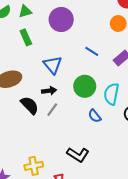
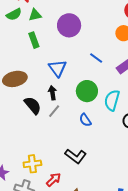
black arrow: (49, 91) -> (52, 93), turned -96
blue semicircle: (95, 116) -> (85, 120), moved

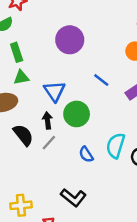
green triangle: (35, 15) -> (21, 77), moved
green rectangle: (34, 40) -> (17, 52), moved
green circle: (87, 91) -> (77, 114), moved
cyan semicircle: (112, 100) -> (116, 146), moved

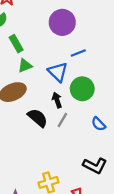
blue line: (101, 80) -> (78, 53), moved, turned -48

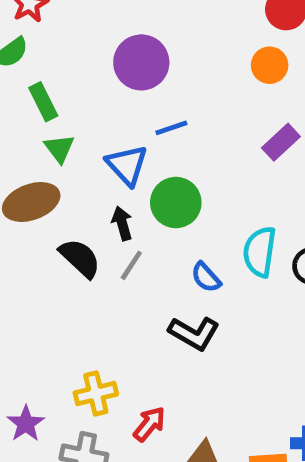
green triangle: (25, 66) -> (59, 148), turned -48
black L-shape: (95, 166) -> (194, 333), moved

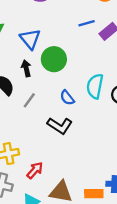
blue line: (171, 128) -> (87, 23), moved
gray line: (131, 265) -> (29, 100), moved

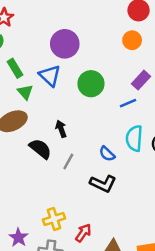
blue line: (87, 23) -> (128, 103), moved
blue triangle: (30, 39) -> (50, 76), moved
green circle: (54, 59) -> (91, 84), moved

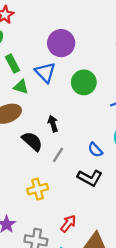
green triangle: (25, 92) -> (21, 87), turned -35
yellow cross: (54, 219) -> (38, 189), moved

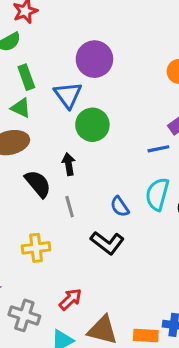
green circle: (84, 82) -> (92, 125), moved
green triangle: (21, 87) -> (21, 108), moved
gray line: (58, 155) -> (70, 207), turned -56

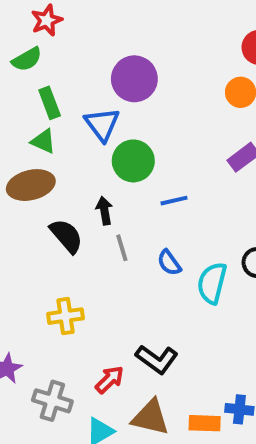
blue line: (158, 149) -> (174, 201), moved
cyan semicircle: (157, 194) -> (212, 283), moved
gray line: (70, 207) -> (122, 248), moved
black L-shape: (107, 243) -> (157, 359), moved

